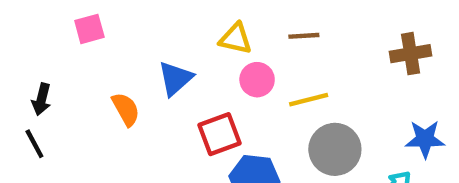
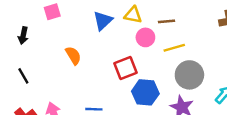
brown line: (304, 36) -> (166, 21), moved
blue triangle: (175, 79) -> (103, 21), moved
black arrow: (42, 99) -> (23, 36), moved

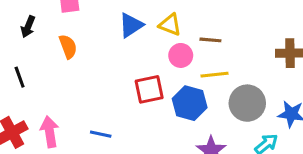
orange semicircle: (73, 56) -> (68, 47), moved
gray circle: (189, 75) -> (247, 103), moved
blue hexagon: (145, 92) -> (190, 103), moved

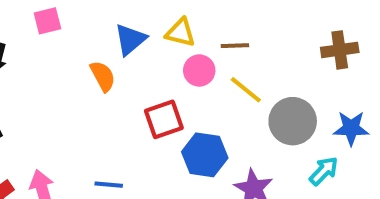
orange semicircle: (68, 47) -> (103, 76), moved
yellow line: (215, 75) -> (246, 90), turned 52
blue hexagon: (190, 103) -> (205, 155), moved

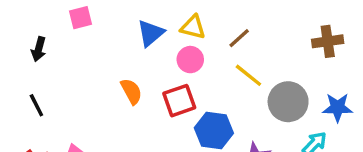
brown line: (235, 46) -> (239, 38), turned -40
pink circle: (199, 70) -> (190, 60), moved
orange semicircle: (103, 76) -> (131, 91), moved

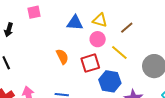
blue triangle: (151, 33) -> (75, 23), turned 42
yellow line: (248, 75) -> (119, 53), moved

